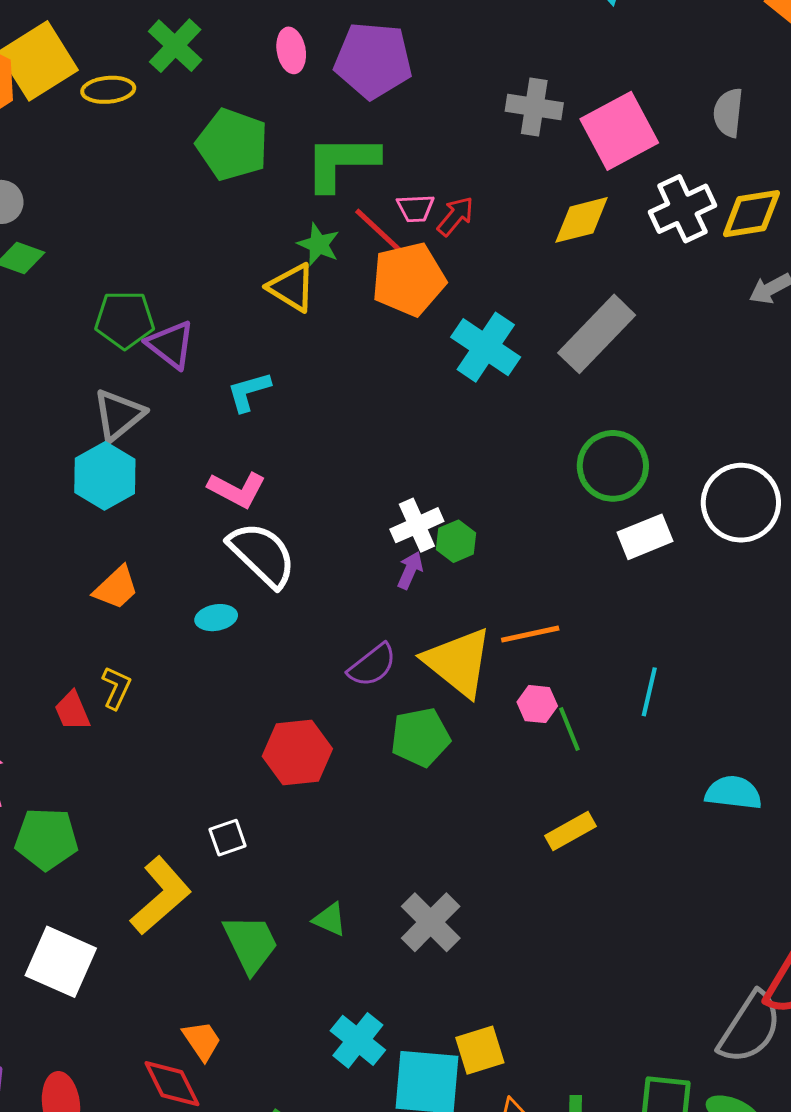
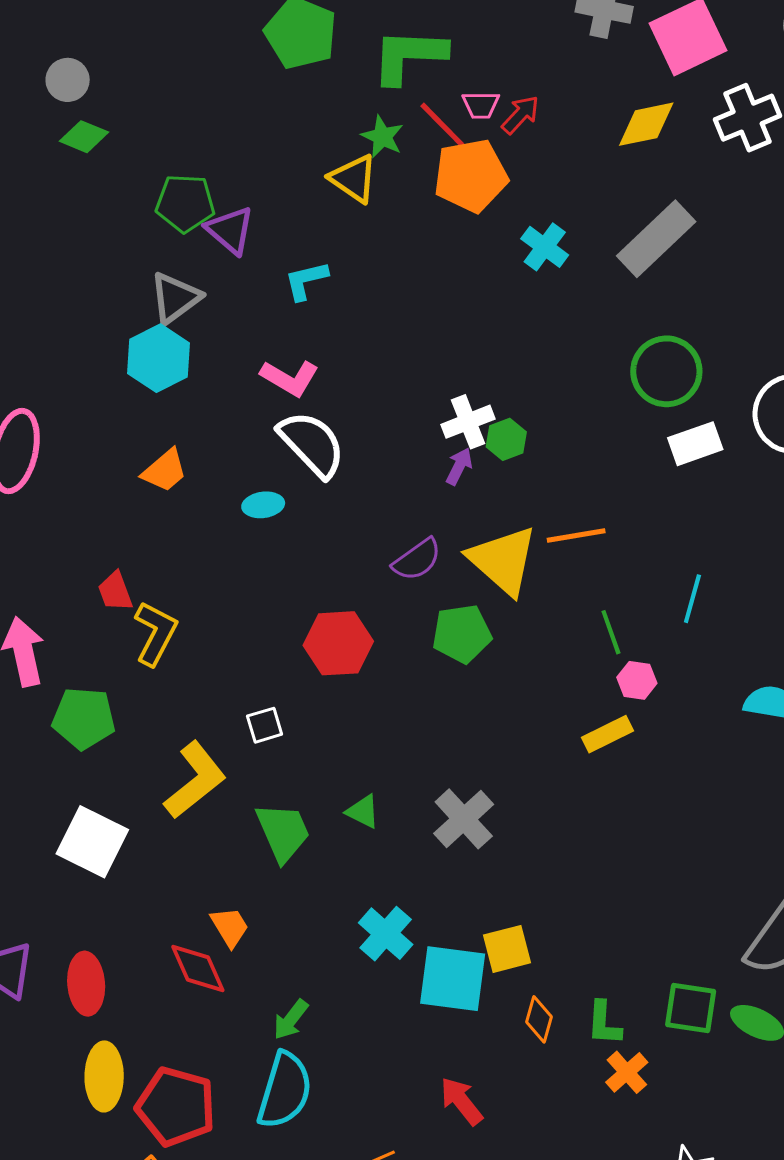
cyan cross: (486, 347) -> (545, 247), size x0.7
yellow L-shape: (116, 688) -> (155, 633), moved, size x1.5
pink hexagon: (537, 704) -> (637, 680), moved

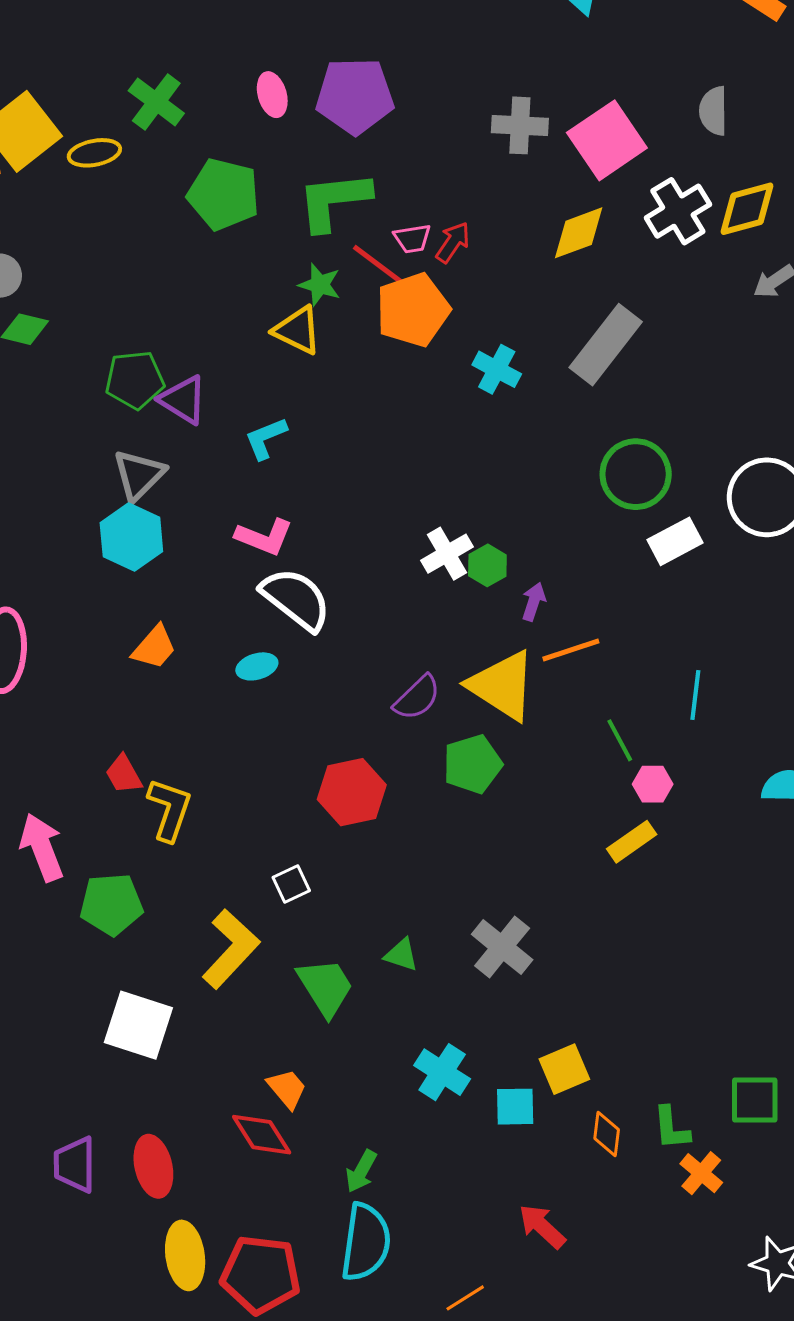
purple arrow: (459, 466) -> (534, 602), moved
cyan square: (453, 979) -> (515, 1107), size x0.6

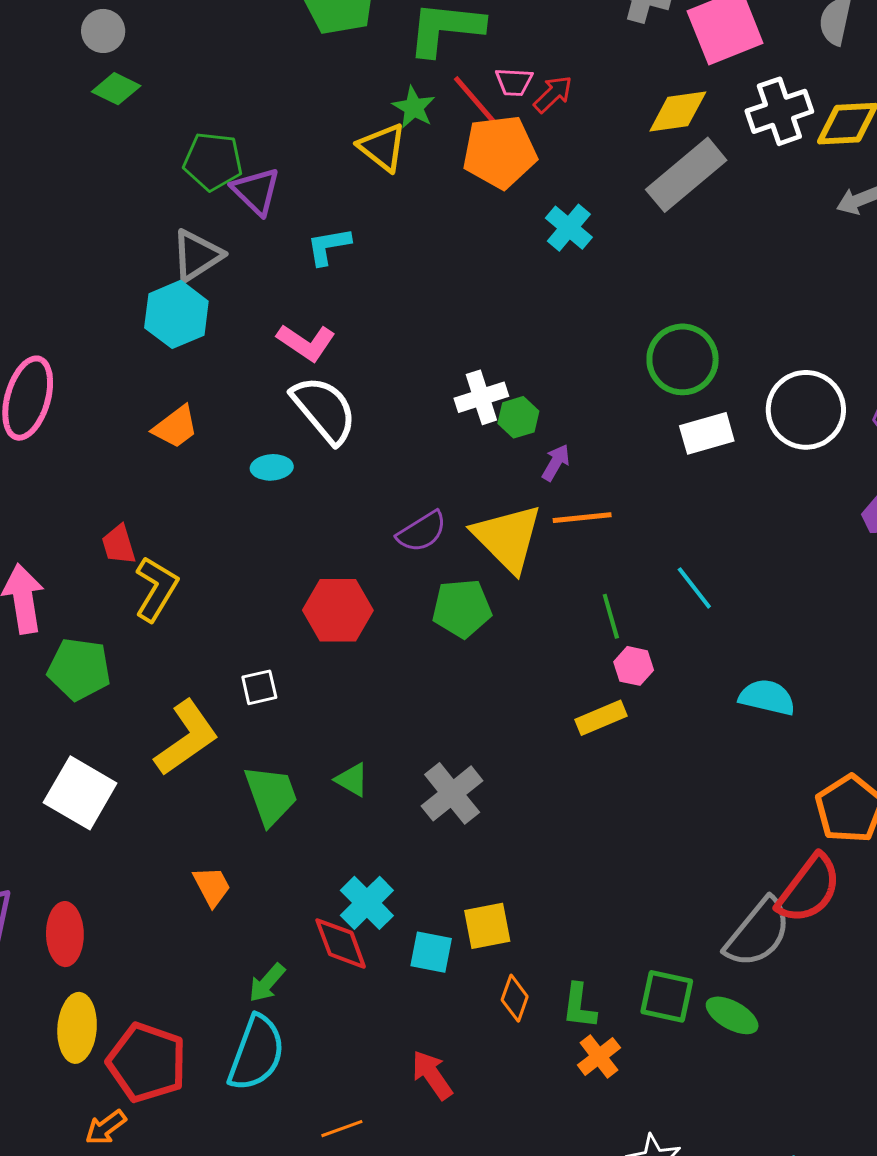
gray rectangle: (606, 345) -> (686, 175), moved
cyan line: (695, 695) -> (694, 588), turned -57
red diamond: (262, 1135) -> (341, 943), moved

